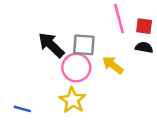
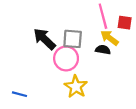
black semicircle: (144, 47) -> (103, 50), moved
yellow arrow: (113, 65) -> (109, 38), moved
yellow star: (73, 100) -> (76, 87), moved

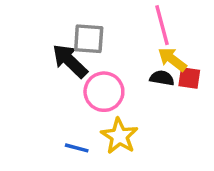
red square: (125, 23) -> (189, 78), moved
gray square: (73, 39) -> (89, 39), moved
blue line: (19, 94) -> (77, 148), moved

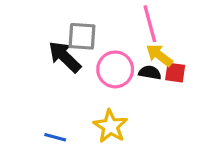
pink circle: (104, 92) -> (115, 69), moved
blue line: (77, 148) -> (55, 137), moved

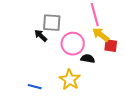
black arrow: (65, 57) -> (41, 36), size x0.6
black semicircle: (150, 73) -> (88, 59), moved

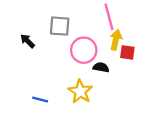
yellow arrow: (101, 35) -> (116, 40), turned 66
black arrow: (41, 36) -> (28, 41), moved

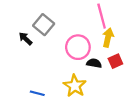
gray square: (60, 26) -> (44, 25), moved, turned 36
red square: (127, 52) -> (115, 61), moved, turned -32

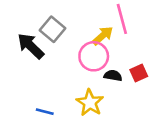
yellow arrow: (108, 38) -> (103, 36), moved, turned 36
black arrow: (25, 39) -> (31, 46), size x1.6

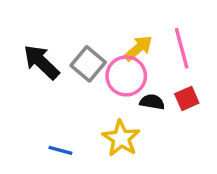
pink line: (122, 19) -> (182, 48), moved
gray square: (52, 29) -> (88, 64), moved

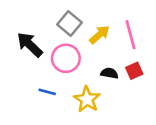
gray square: (88, 64) -> (70, 23), moved
pink circle: (126, 76) -> (66, 58), moved
blue line: (60, 150) -> (47, 92), moved

